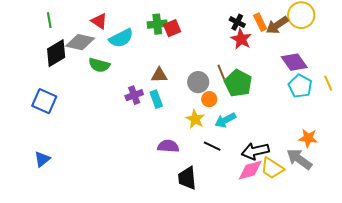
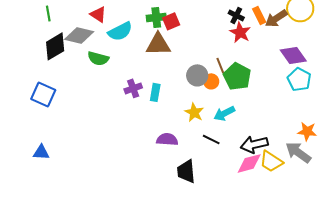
brown triangle: (159, 75) -> (158, 44), moved, size x1.5
cyan rectangle: (156, 99) -> (155, 92), turned 30
orange circle: (209, 99) -> (211, 81), moved
blue triangle: (42, 159) -> (41, 152), turned 42

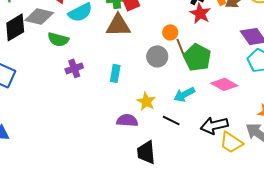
orange circle: (211, 81) -> (170, 32), moved
purple cross: (133, 88) -> (74, 68), moved
yellow star: (194, 112) -> (146, 101), moved
pink diamond: (249, 163) -> (224, 84), moved, turned 44

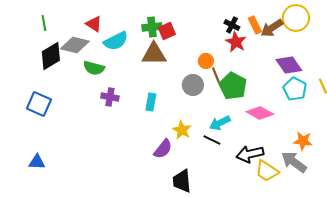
purple cross: (74, 68) -> (110, 97), turned 30
purple semicircle: (127, 120) -> (163, 149), turned 125
black line: (171, 120) -> (212, 140), moved

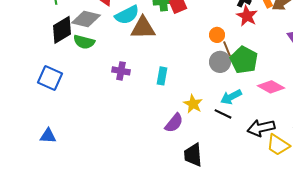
brown triangle: (154, 54) -> (143, 28), moved
green semicircle: (94, 68) -> (84, 42), moved
gray circle: (193, 85) -> (220, 62), moved

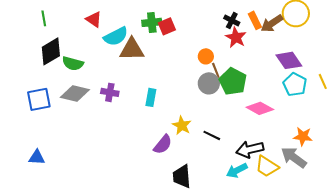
gray diamond: (86, 19) -> (75, 93), moved
blue square: (50, 78) -> (39, 99), turned -35
cyan arrow: (231, 97) -> (237, 170), moved

